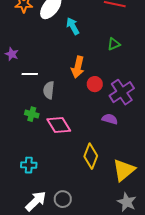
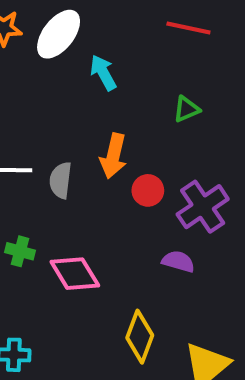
gray semicircle: (49, 90) -> (61, 180), moved

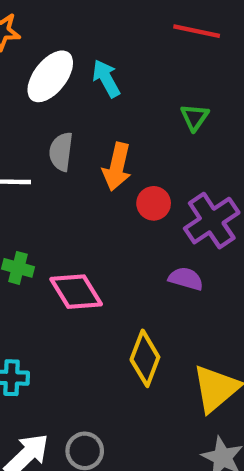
white ellipse: (59, 34) -> (50, 76), moved
green triangle: (186, 109) -> (194, 117), turned -32
gray semicircle: (61, 180) -> (61, 152), moved

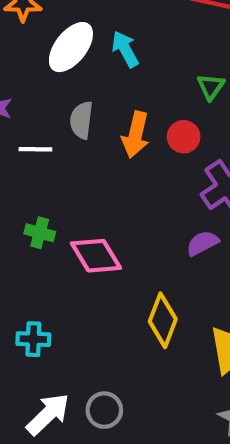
red circle: (154, 203) -> (184, 137), moved
purple semicircle: (186, 279) -> (202, 243), turned -44

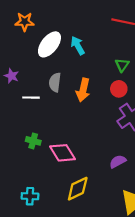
red circle: (184, 137) -> (119, 89), moved
purple semicircle: (202, 243) -> (118, 161), moved
yellow diamond: (163, 320) -> (78, 189), moved, turned 44

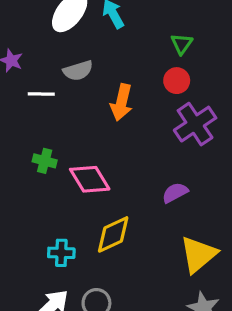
gray semicircle: (55, 82) -> (78, 71), turned -114
orange arrow: (83, 90) -> (122, 102), moved
cyan cross: (30, 196) -> (61, 253), moved

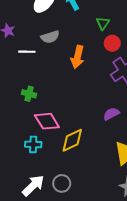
green triangle: (182, 44) -> (103, 23), moved
pink diamond: (90, 179) -> (47, 121), moved
cyan cross: (61, 253) -> (33, 144), moved

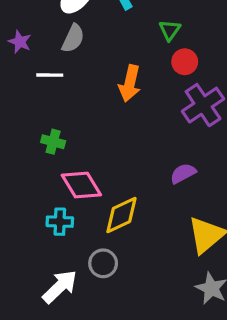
gray semicircle: (50, 37) -> (73, 38), moved, turned -48
gray circle: (62, 183) -> (103, 263), moved

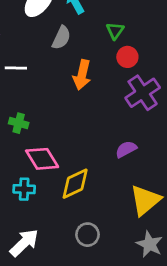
gray semicircle: (73, 38) -> (61, 38), moved
gray circle: (103, 263) -> (87, 235), moved

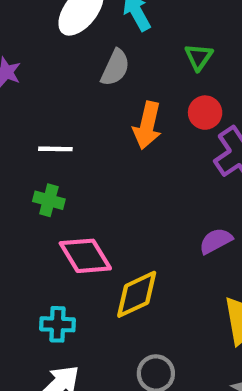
red circle: (127, 57) -> (205, 113), moved
white line: (16, 68) -> (55, 149), moved
cyan cross: (24, 189) -> (58, 324), moved

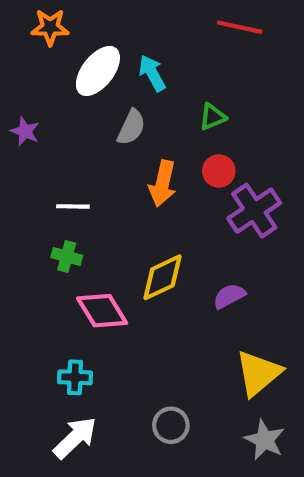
green triangle: (199, 57) -> (213, 117), turned 32
yellow diamond: (137, 294) -> (163, 277), moved

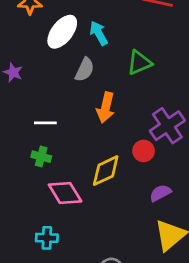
green triangle: (213, 117) -> (139, 63), size x1.4
red circle: (219, 171) -> (144, 151), moved
purple semicircle: (229, 296) -> (160, 193), moved

